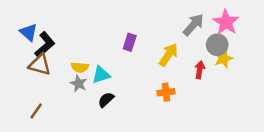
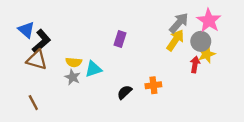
yellow arrow: (168, 55) -> (175, 40), moved
red arrow: (200, 70) -> (195, 64), moved
black semicircle: (106, 100) -> (125, 92), moved
brown line: (36, 111) -> (33, 103), turned -63

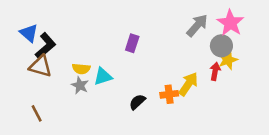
yellow arrow: (175, 40) -> (188, 84), moved

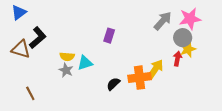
pink star: (230, 23) -> (190, 19), turned 30
blue triangle: (29, 33) -> (19, 12), moved, turned 42
brown triangle: (40, 66) -> (21, 49), moved
orange cross: (169, 94) -> (140, 78), size x1.5

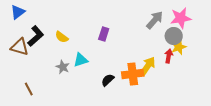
yellow semicircle: (67, 57) -> (62, 37), moved, turned 32

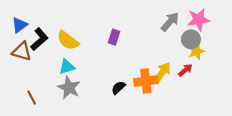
blue triangle: (18, 12) -> (20, 25), moved
yellow semicircle: (62, 37) -> (68, 40), size x1.5
red arrow: (169, 56) -> (185, 70), moved, turned 40
cyan triangle: (81, 60) -> (67, 67), moved
gray star: (63, 67) -> (69, 88), moved, size x1.5

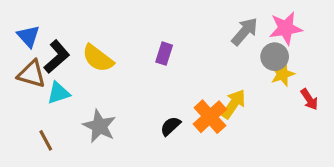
blue triangle: (20, 25) -> (28, 36), turned -35
cyan triangle: (67, 67) -> (58, 93), moved
red arrow: (185, 70) -> (309, 99), moved, turned 96
orange cross: (146, 81) -> (210, 117), turned -35

